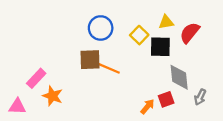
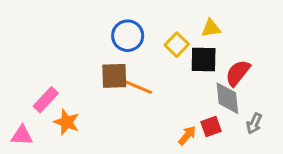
red semicircle: (190, 33) -> (238, 73), moved

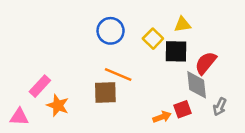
brown square: (114, 76) -> (105, 93), moved
orange arrow: (187, 135) -> (162, 117), turned 30

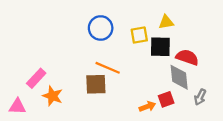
yellow square: (153, 39) -> (139, 35), turned 36
red semicircle: (206, 63) -> (187, 57), turned 70

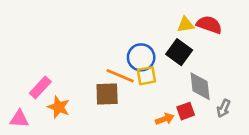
blue circle: (101, 28) -> (141, 57), moved
yellow square: (139, 35) -> (146, 76), moved
black square: (160, 47) -> (179, 52), turned 35
red semicircle: (187, 57) -> (209, 25), moved

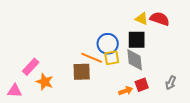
yellow triangle: (186, 25) -> (142, 19), turned 32
black square: (179, 52) -> (137, 40), turned -36
gray diamond: (200, 86) -> (135, 60), moved

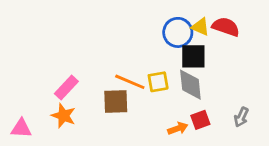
blue circle: (108, 44) -> (178, 32), moved
pink rectangle: (31, 67) -> (66, 87), moved

